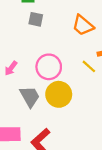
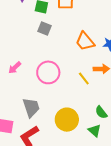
yellow circle: (59, 94) -> (67, 120), moved
gray trapezoid: (30, 97) -> (31, 107), moved

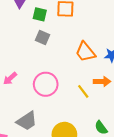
gray trapezoid: (31, 107) -> (27, 121), turned 75

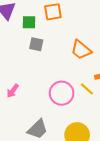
pink circle: (46, 84) -> (62, 93), moved

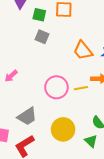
yellow line: (87, 89) -> (81, 88), turned -64

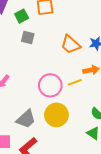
green square: (39, 15) -> (22, 16), turned -32
yellow circle: (63, 129) -> (56, 115), moved

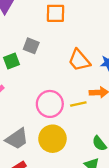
green square: (22, 16) -> (11, 61), moved

